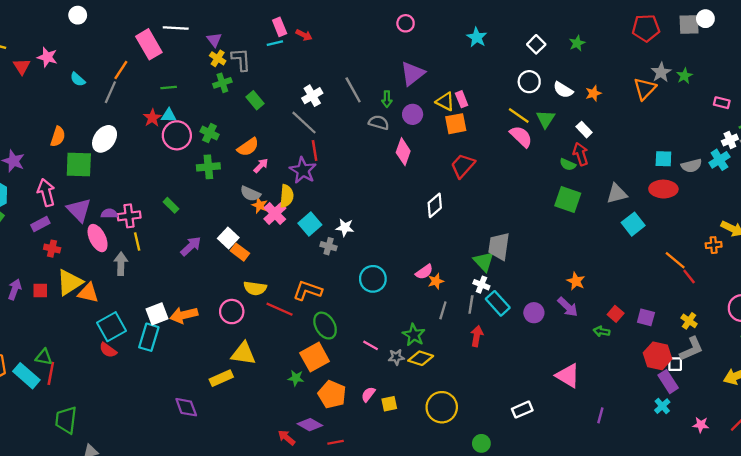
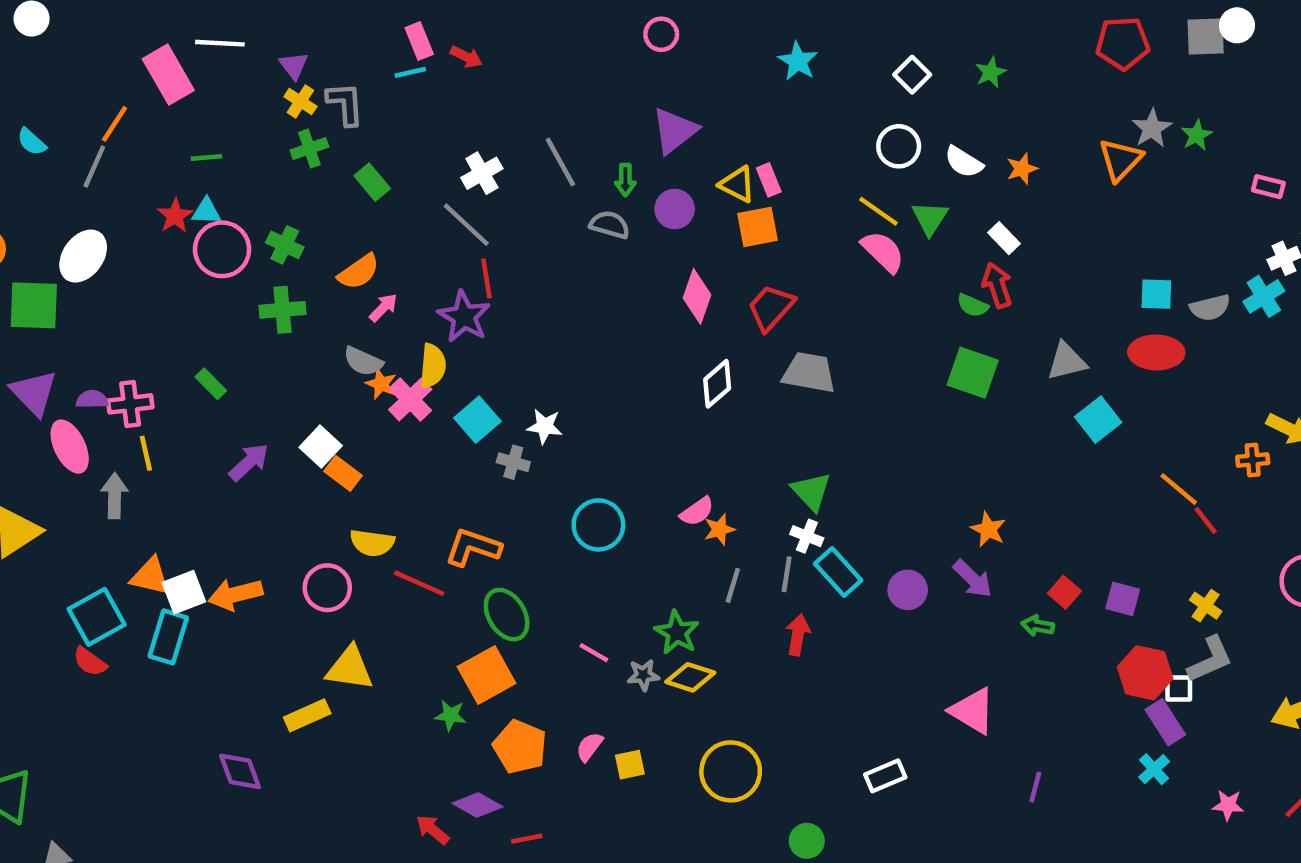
pink diamond: (403, 152) -> (697, 296), moved
gray trapezoid: (499, 246) -> (809, 373), moved, turned 92
orange triangle: (88, 293) -> (150, 576), moved

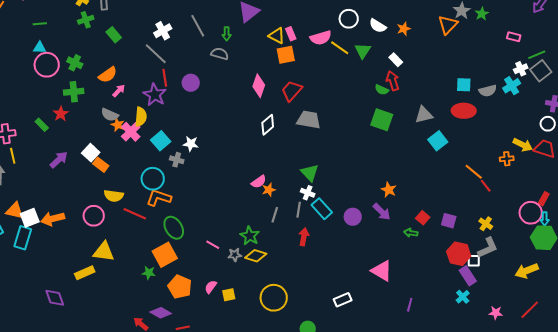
purple circle: (675, 209) -> (191, 83), moved
red star: (175, 216) -> (61, 114), moved
pink semicircle: (883, 252) -> (321, 38), moved, turned 120
cyan circle: (598, 525) -> (153, 179), moved

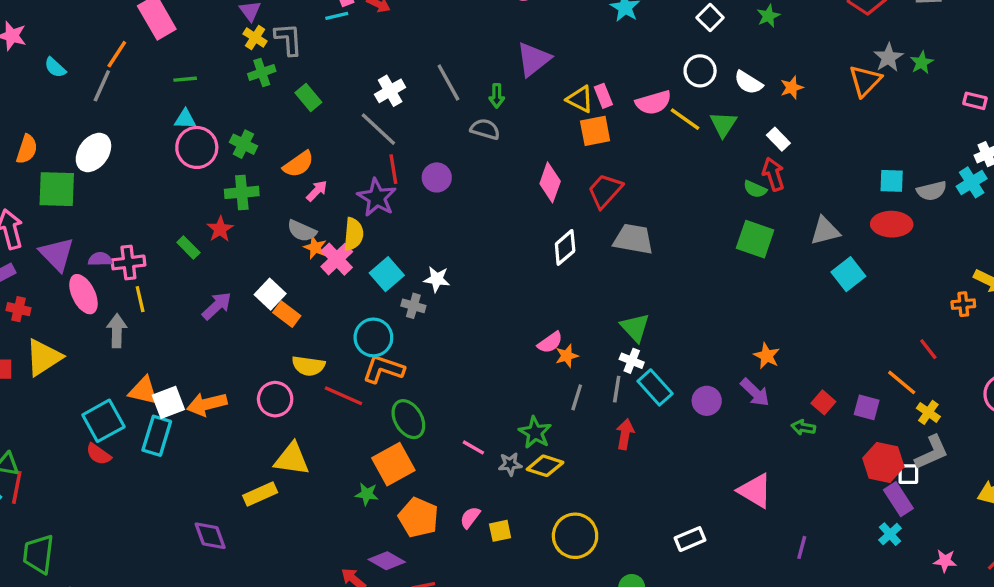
orange line: (474, 172) -> (902, 382), moved

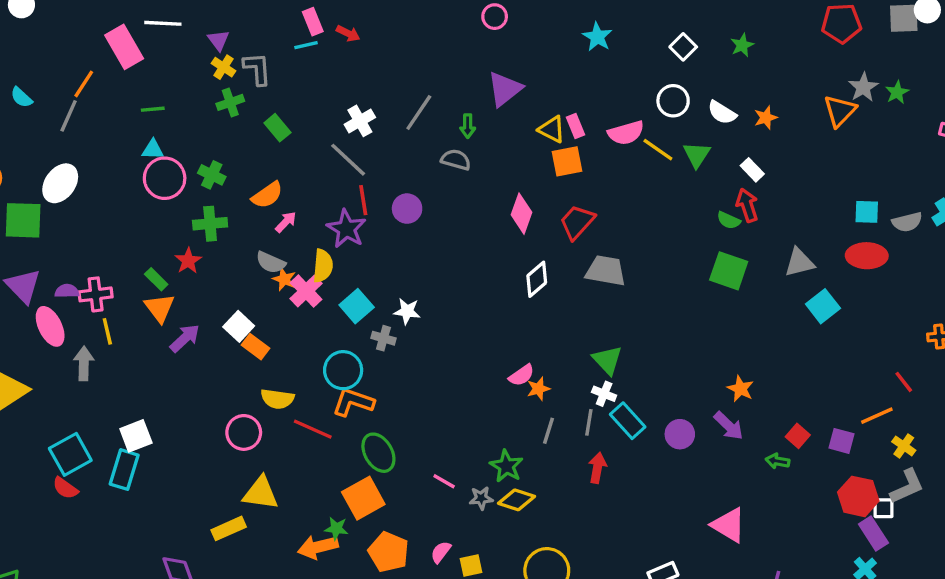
gray line: (448, 83) -> (419, 113), turned 63
orange line: (902, 382) -> (877, 416), turned -64
orange triangle: (143, 391) -> (160, 308), moved, turned 40
orange arrow: (207, 404) -> (318, 547), moved

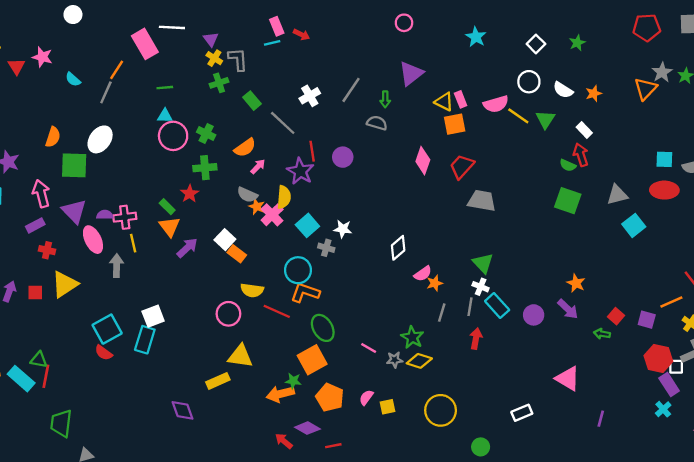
gray line: (348, 160) -> (283, 123), moved
white diamond: (537, 279) -> (398, 248), moved

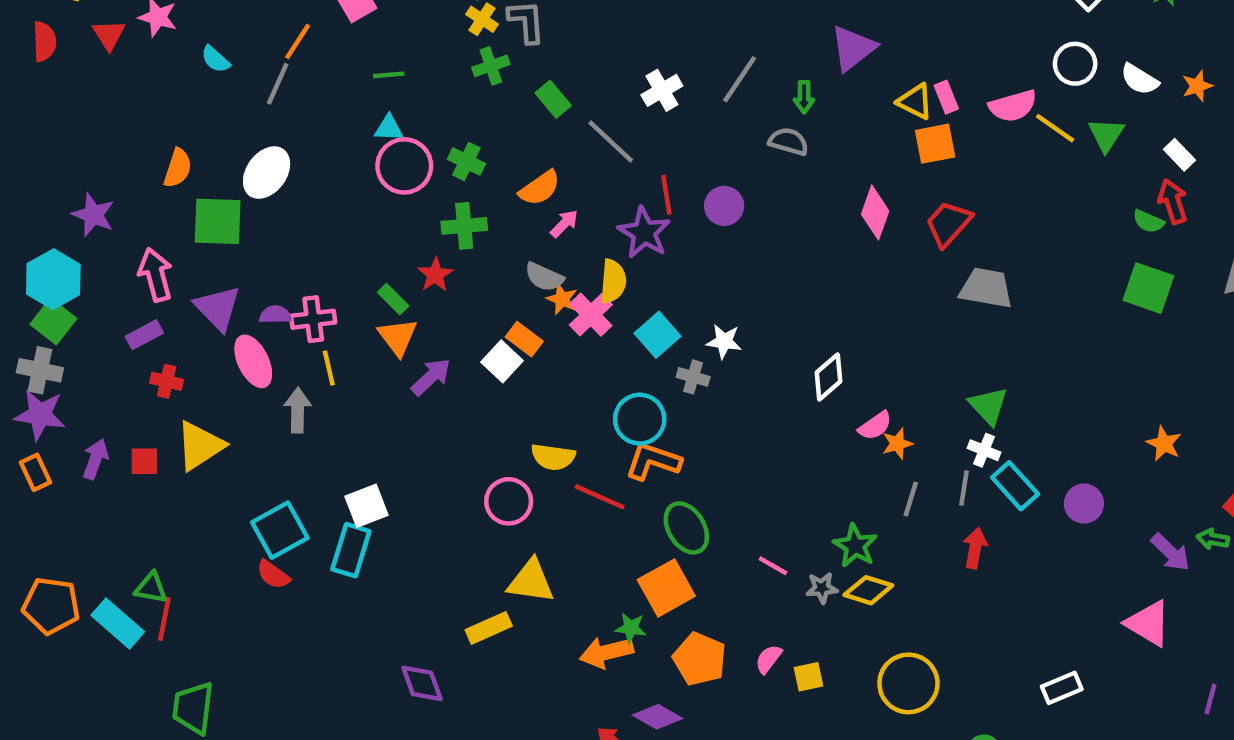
orange rectangle: (237, 254) -> (524, 339), moved
purple arrow: (568, 309) -> (1171, 552), moved

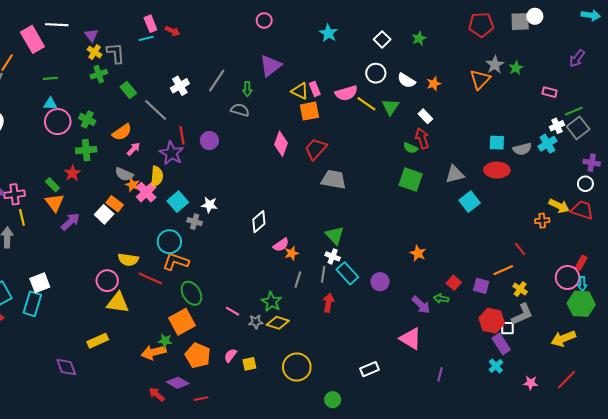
yellow triangle: (531, 581) -> (118, 303), moved

